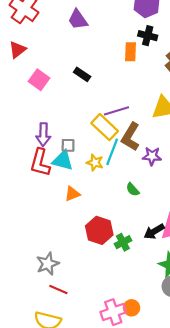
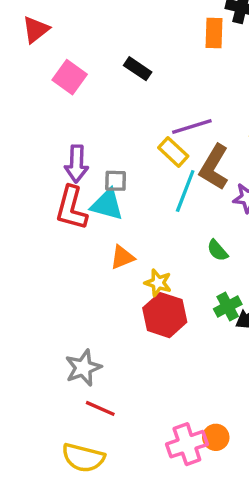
yellow rectangle: (105, 127) -> (173, 152), size x0.7
yellow star: (95, 163) -> (158, 283), moved
green cross: (123, 242) -> (228, 307), moved

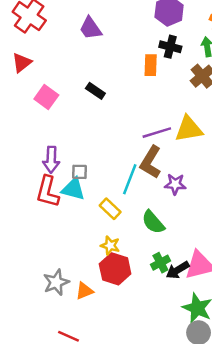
purple line: (192, 126) -> (157, 133), moved
yellow rectangle: (173, 152) -> (110, 209), moved
green semicircle: (217, 250) -> (153, 222), size x1.5
orange triangle: (122, 257) -> (84, 291), moved
gray star: (83, 368) -> (56, 282), moved

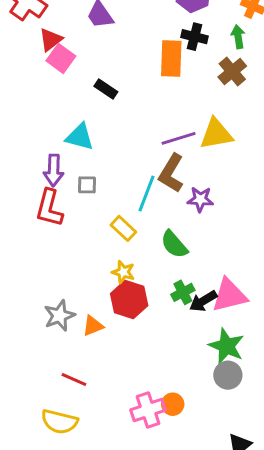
red triangle: (22, 63) -> (51, 40), moved
orange rectangle: (151, 65) -> (171, 58), size x1.4
pink square: (46, 97) -> (61, 58), moved
cyan triangle: (73, 189) -> (80, 137), moved

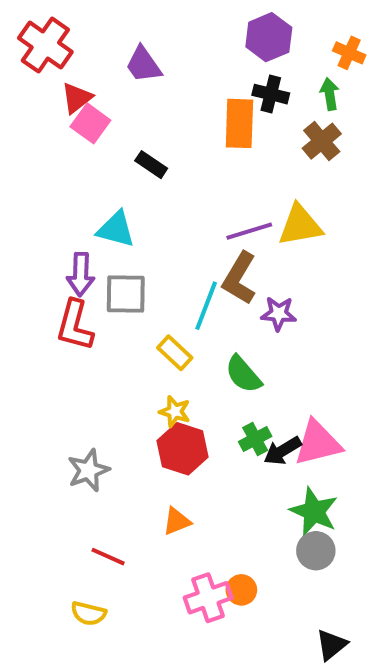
gray square: (87, 185) -> (126, 294), size x1.6
orange triangle: (93, 326) -> (177, 521), moved
yellow semicircle: (59, 422) -> (88, 613), size x0.7

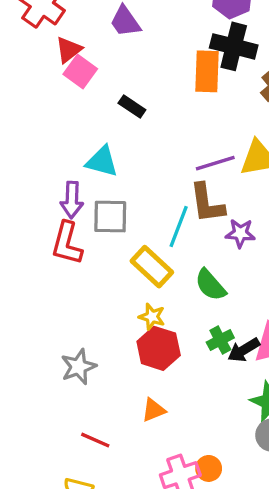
black cross: (271, 94) -> (234, 46), size x1.5
brown L-shape: (239, 278) -> (207, 203), turned -39
yellow rectangle: (175, 353) -> (152, 267), size x1.4

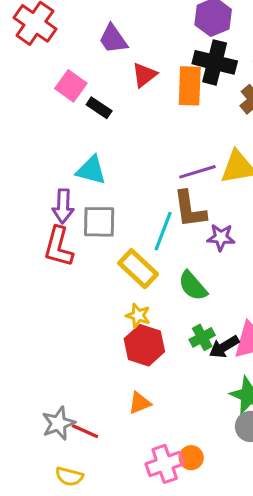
red triangle: (69, 50) -> (144, 75), moved
black rectangle: (132, 106) -> (99, 108), moved
gray star: (79, 367) -> (58, 423), moved

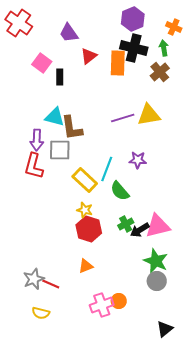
black rectangle: (99, 108) -> (60, 77), turned 56
brown L-shape: (190, 209) -> (72, 128), moved
cyan line: (163, 231) -> (107, 169), moved

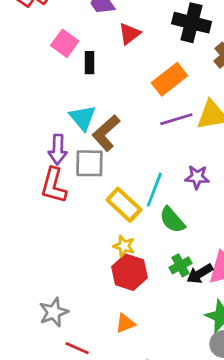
orange rectangle: (118, 63) -> (169, 79), moved, turned 50
cyan triangle: (55, 117) -> (83, 118), turned 35
brown L-shape: (72, 128) -> (106, 133), turned 56
gray star: (34, 279) -> (54, 312), moved

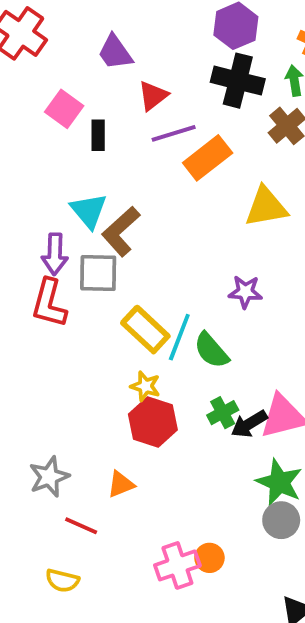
purple line: (176, 119) -> (174, 133), moved
cyan line: (154, 190) -> (179, 337), moved
orange triangle: (125, 323) -> (121, 484), moved

